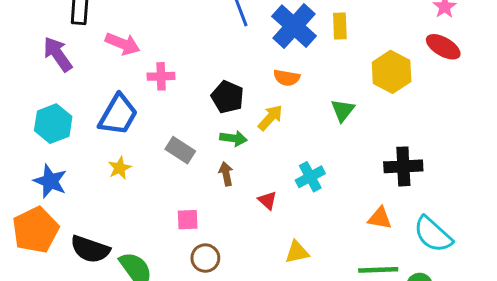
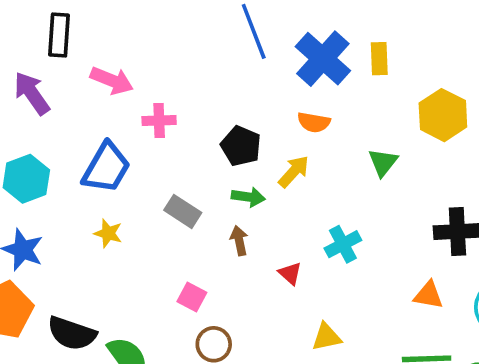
yellow star: (120, 168) -> (108, 233), turned -30
pink square: (188, 220) -> (192, 297), turned 30

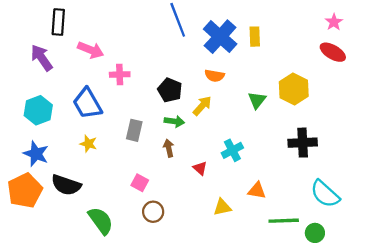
yellow hexagon: (443, 115) -> (294, 89), moved
blue trapezoid: (106, 168) -> (87, 104), turned 120
gray rectangle: (183, 211) -> (134, 130), turned 70
orange triangle: (428, 295) -> (257, 191), moved
black semicircle: (72, 333) -> (66, 185), moved

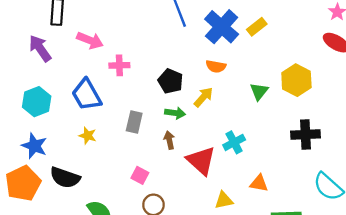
yellow rectangle: (255, 37) -> (257, 27), turned 54
red triangle: (200, 168) -> (201, 161), size x2.0

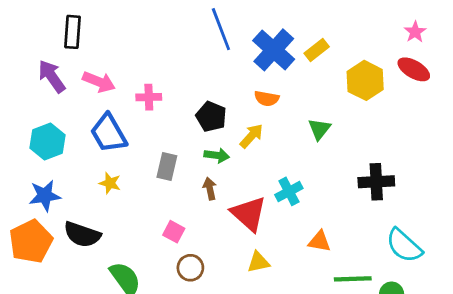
pink arrow: (90, 40) -> (99, 82), moved
yellow hexagon: (296, 80) -> (365, 80), moved
blue star: (34, 146) -> (45, 196), turned -30
yellow triangle: (224, 200) -> (258, 262), moved

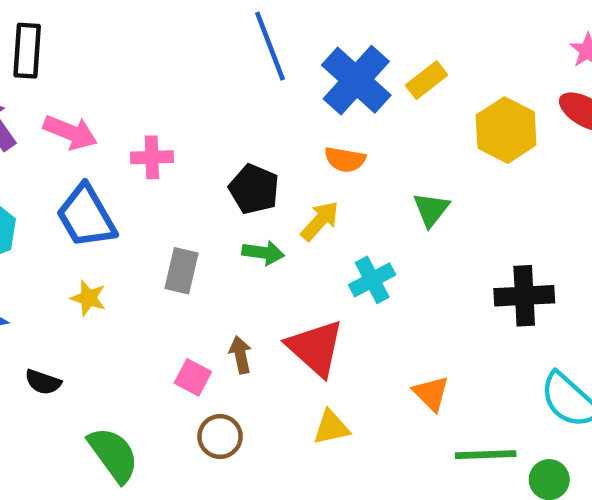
brown arrow: (210, 189) -> (240, 355), moved
cyan cross: (289, 191) -> (372, 280), moved
black semicircle: (82, 234) -> (43, 382), size x0.6
orange triangle: (319, 241) -> (431, 393), turned 35

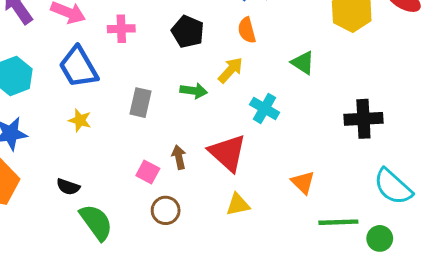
orange semicircle: (345, 160) -> (247, 30), turned 65
black pentagon: (254, 189) -> (188, 32), moved
green triangle: (431, 209) -> (303, 63), turned -35
cyan cross: (372, 280) -> (265, 108), turned -32
black semicircle: (43, 382) -> (68, 187), moved

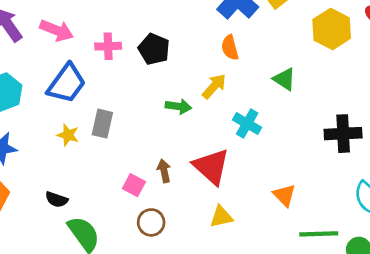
black pentagon: (188, 32) -> (154, 49), moved
blue trapezoid: (78, 67) -> (67, 83), turned -114
gray rectangle: (140, 103) -> (102, 124), moved

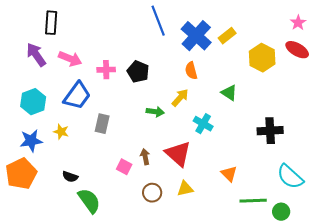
yellow star: (68, 135) -> (61, 132), moved
brown circle: (151, 222) -> (152, 193), moved

